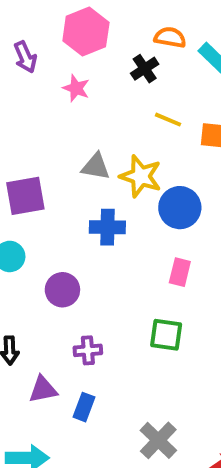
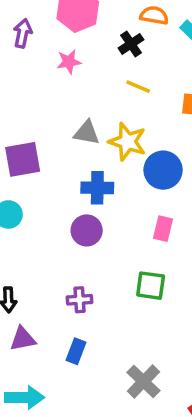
purple arrow: (25, 57) -> (23, 33), turned -144
pink star: (76, 88) -> (69, 62), turned -30
yellow line: (168, 120) -> (138, 87), moved
purple circle: (62, 290) -> (87, 230), moved
purple triangle: (43, 389) -> (23, 339), moved

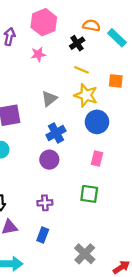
gray triangle: (87, 133) -> (49, 99), turned -49
yellow star: (127, 142) -> (86, 95), moved
blue cross: (97, 188) -> (56, 133), turned -30

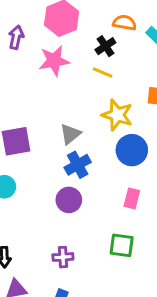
pink star: (38, 54) -> (54, 61), size x1.5
yellow line: (81, 70) -> (103, 72), moved
gray triangle: (49, 99) -> (70, 134), moved

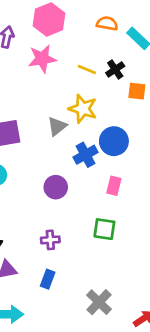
black cross: (105, 46) -> (115, 69), moved
yellow star: (117, 115) -> (83, 109), moved
blue cross: (78, 165) -> (85, 155), moved

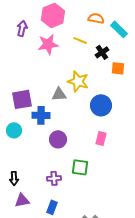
yellow line: (87, 69) -> (80, 40), moved
gray triangle: (57, 126) -> (59, 94), turned 35
blue cross: (85, 155) -> (41, 115), moved, turned 30
green square: (104, 229) -> (80, 167), moved

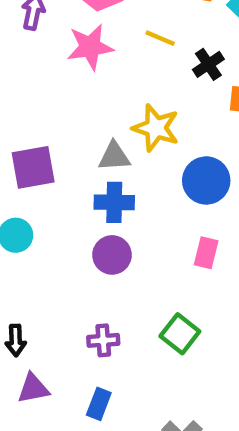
blue cross: (41, 115) -> (114, 202), moved
green square: (80, 167) -> (180, 334), moved, turned 30

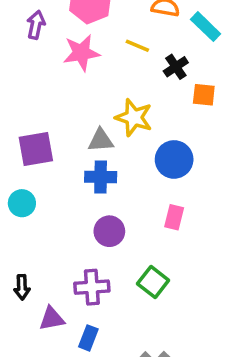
purple circle: (112, 255) -> (109, 231), moved
purple cross: (103, 340) -> (92, 287), size x1.4
purple triangle: (33, 389) -> (52, 319), moved

